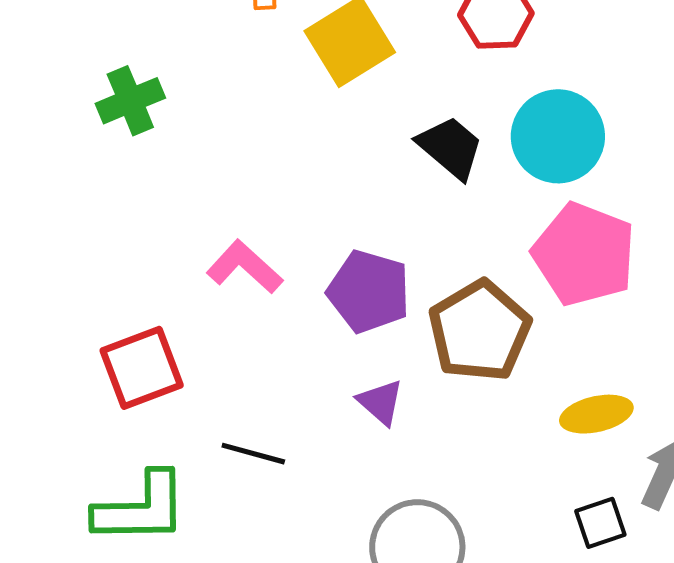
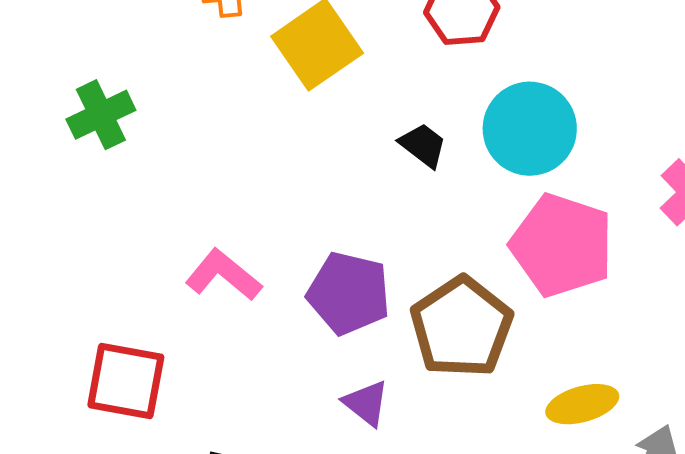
black trapezoid: (450, 147) -> (423, 145), size x0.7
red square: (142, 368) -> (126, 381), turned 34

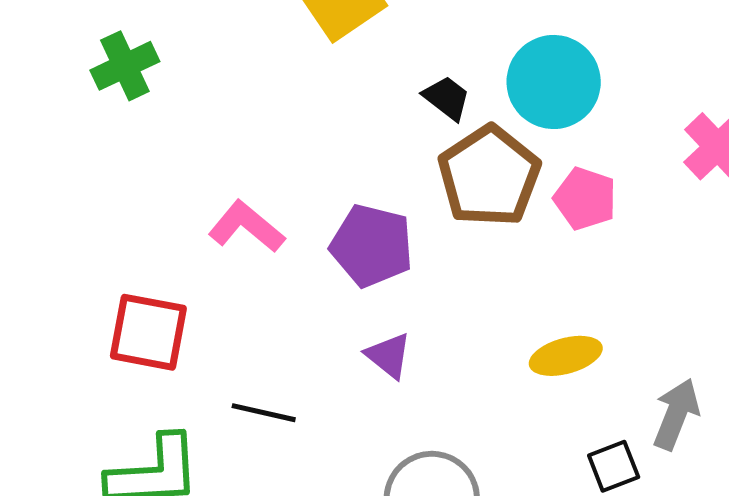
pink pentagon: (562, 245) -> (585, 199), size x0.6
brown pentagon: (461, 327) -> (489, 176), moved
yellow ellipse: (582, 404) -> (566, 356), moved

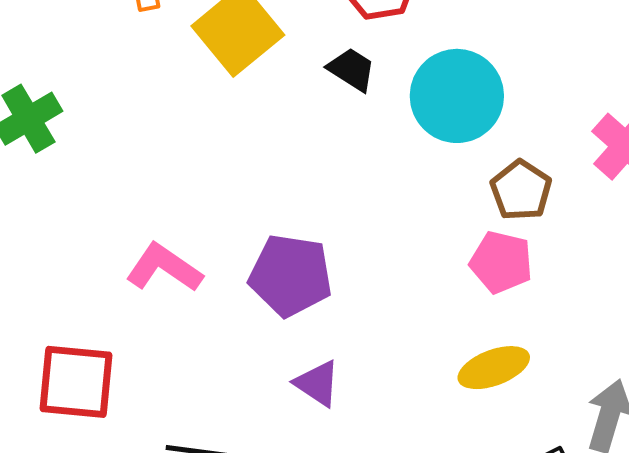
black trapezoid: (447, 98) -> (352, 70), moved
brown pentagon: (489, 176) -> (521, 190), moved, size x0.6
pink pentagon: (585, 199) -> (501, 262), moved

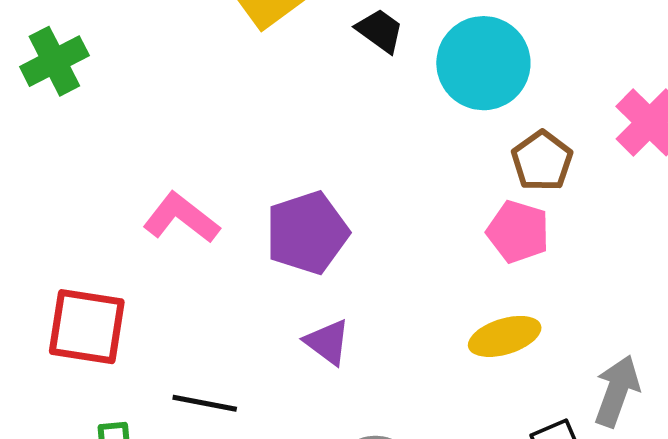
purple pentagon: (291, 275) -> (307, 233), turned -30

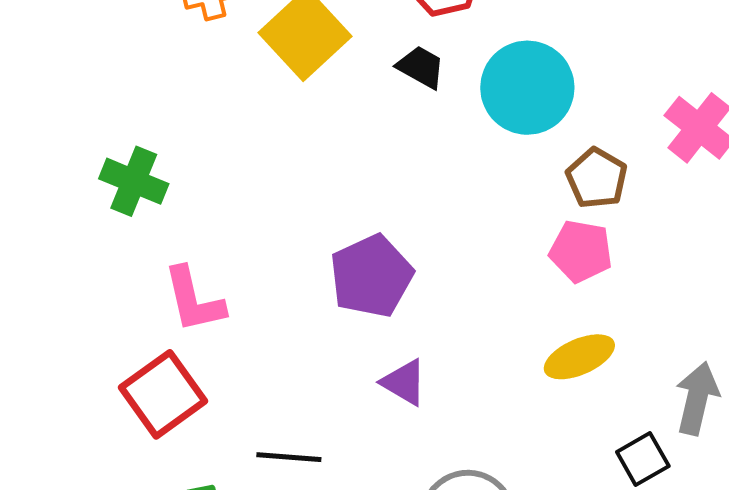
green cross: (54, 61) -> (134, 181), moved, turned -34
pink L-shape: (181, 218) -> (194, 300), moved, turned -134
red square: (87, 327) -> (163, 394), turned -38

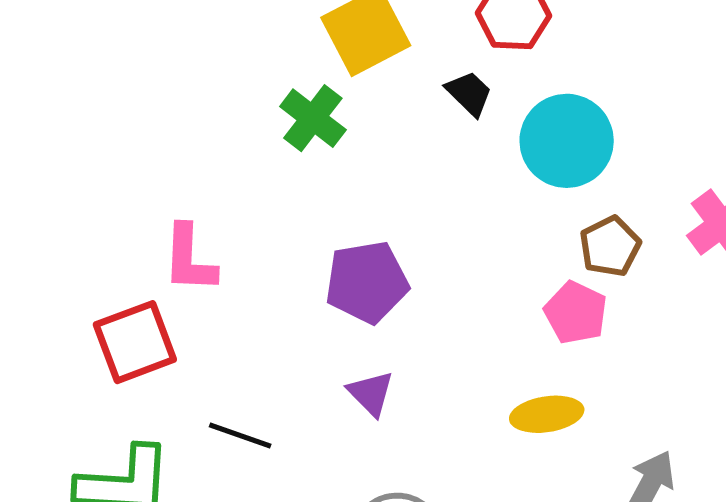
green cross: (134, 181) -> (313, 118), moved

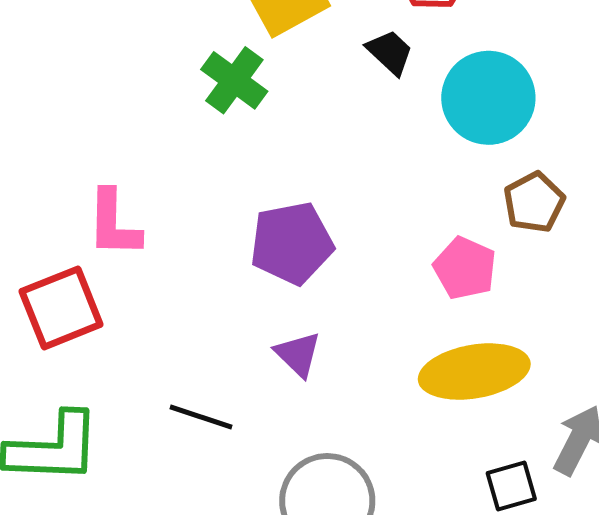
pink pentagon: (576, 313) -> (465, 268), moved
yellow ellipse: (547, 414) -> (474, 372), size x1.5
black line: (240, 435) -> (201, 417), moved

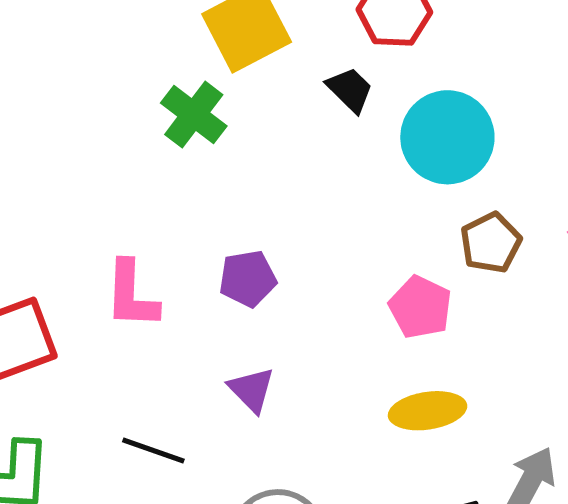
pink L-shape: (114, 224) -> (131, 295), moved
purple pentagon: (292, 243) -> (248, 279), size x0.7
yellow ellipse: (474, 372) -> (428, 411), size x0.7

